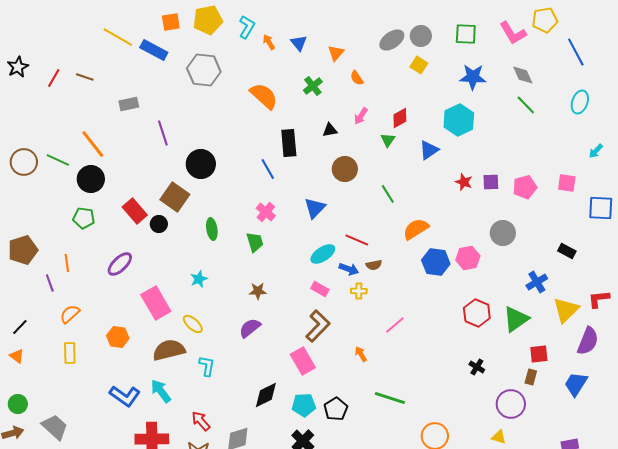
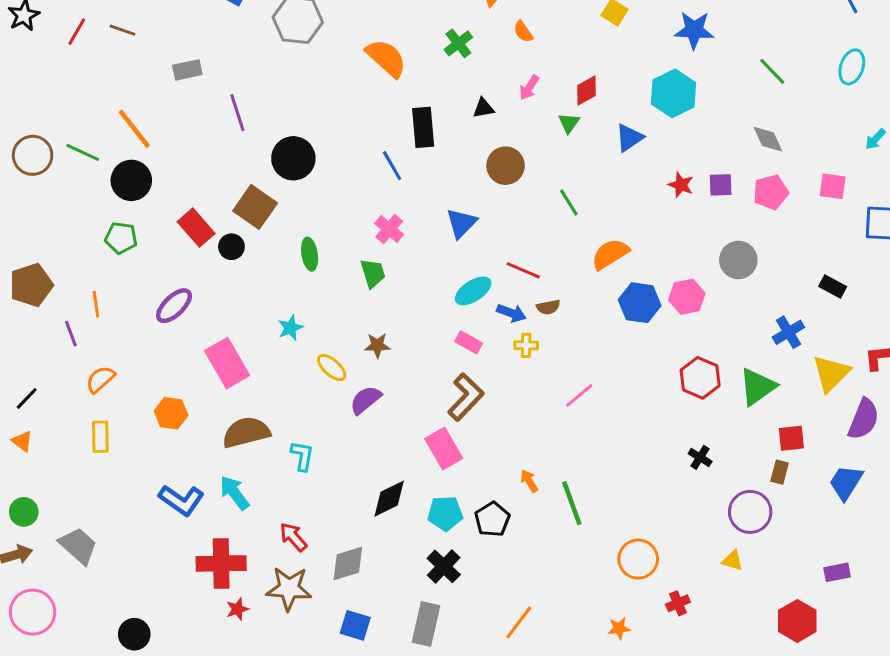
gray diamond: (523, 75) -> (768, 139), moved
yellow ellipse: (193, 324) -> (332, 368), moved
orange arrow: (361, 354) -> (529, 481), moved
green line: (390, 398) -> (572, 503), turned 52

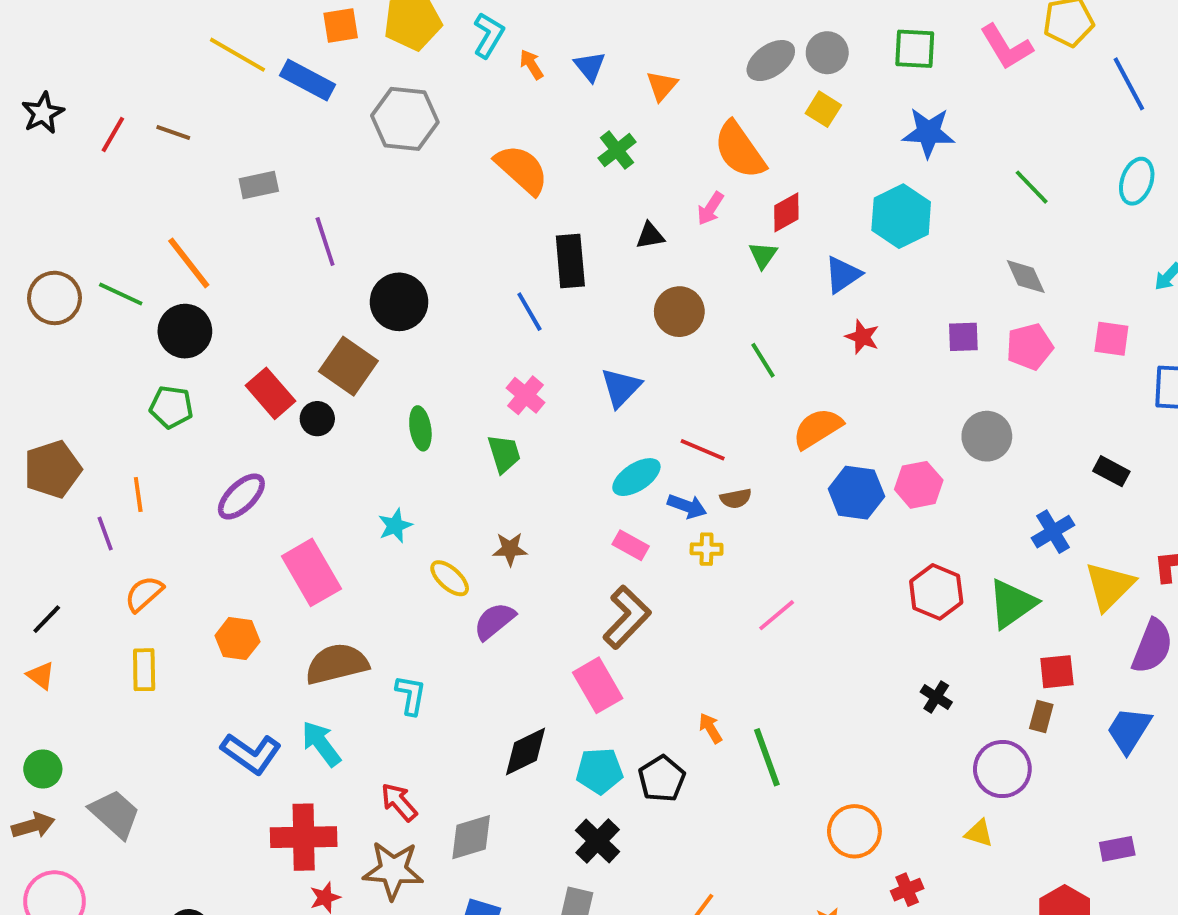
orange semicircle: (523, 32) -> (740, 150), moved, size x2.0
red star: (681, 185) -> (862, 337), moved

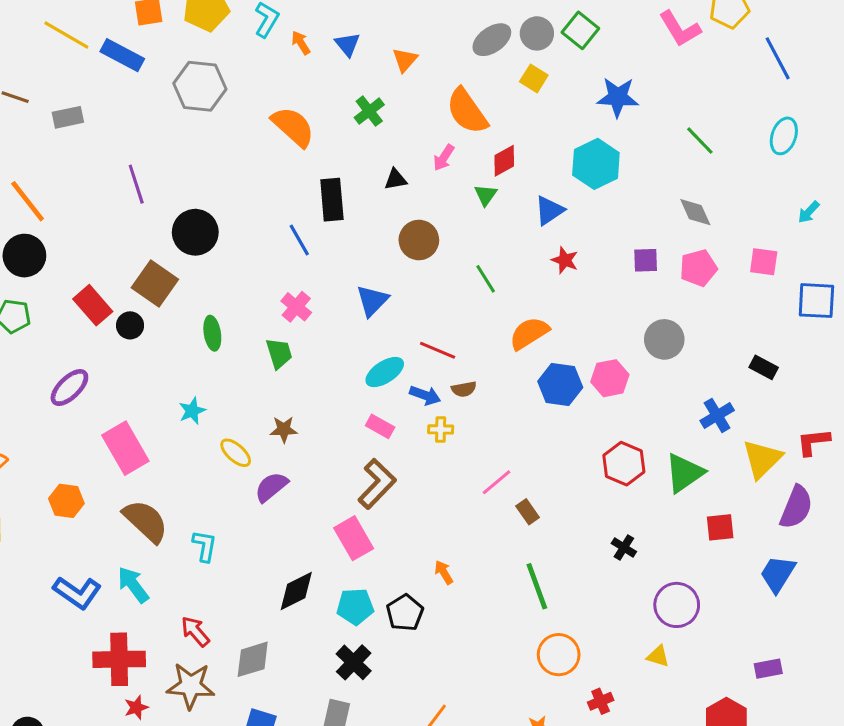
green square: (915, 49) -> (580, 30), moved, turned 36
gray rectangle: (259, 185) -> (68, 117), moved
brown semicircle: (337, 664) -> (146, 521), turned 57
brown rectangle: (1041, 716) -> (528, 512), moved, turned -50
green line: (767, 757) -> (537, 586), moved

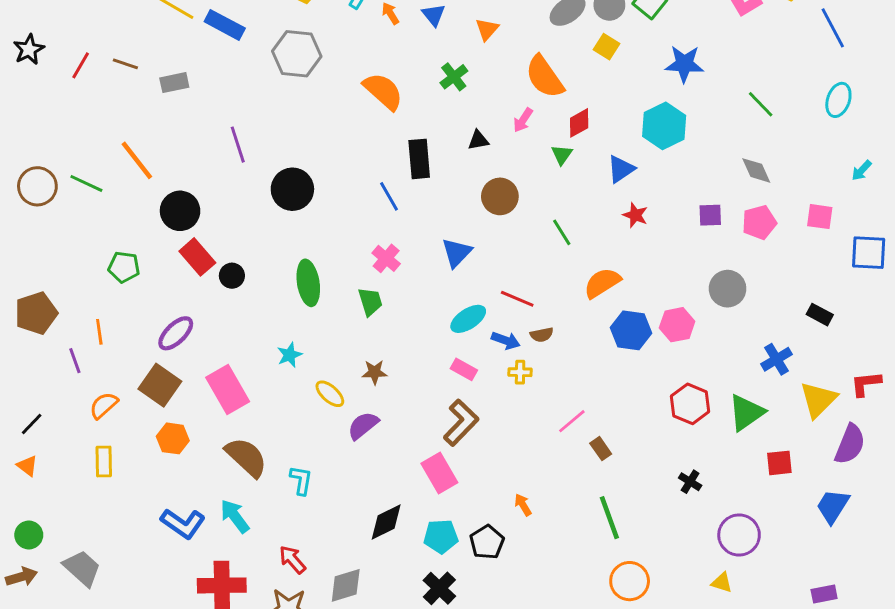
black circle: (24, 256) -> (180, 211), moved
brown square: (155, 283) -> (160, 385), moved
green ellipse: (212, 333) -> (308, 283), size x1.4

